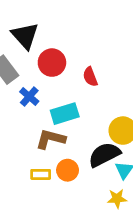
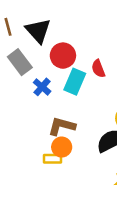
cyan rectangle: (65, 114) -> (75, 82), moved, turned -50
orange circle: (68, 170) -> (62, 147), moved

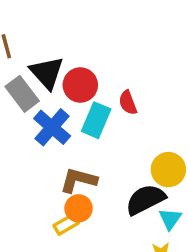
black triangle: (38, 31) -> (47, 73), moved
blue cross: (42, 87) -> (52, 127), size x1.5
yellow rectangle: (53, 159) -> (66, 224), turned -30

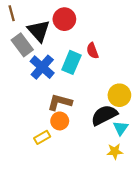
red circle: (80, 85) -> (64, 19), moved
yellow rectangle: (66, 224) -> (42, 137), moved

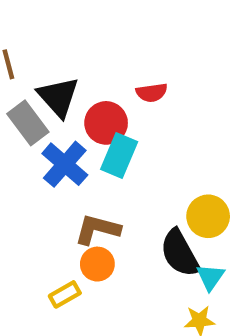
red circle: (64, 19) -> (106, 123), moved
red semicircle: (92, 51) -> (152, 93), moved, turned -77
black semicircle: (104, 115) -> (180, 253), turned -92

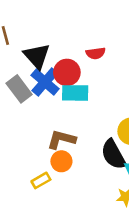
gray rectangle: (28, 123) -> (19, 89), moved
cyan rectangle: (119, 155) -> (75, 93), turned 68
blue cross: (65, 164) -> (45, 82), moved

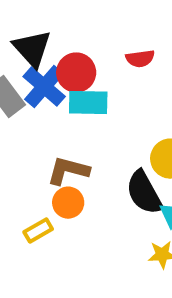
red semicircle: (96, 53) -> (140, 58), moved

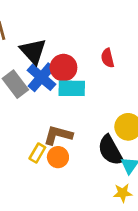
red semicircle: (140, 58) -> (108, 58), turned 84
yellow rectangle: (38, 231) -> (37, 153), moved, turned -30

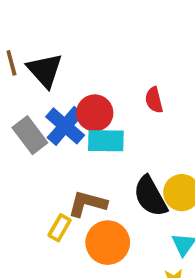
black triangle: (33, 51) -> (45, 70), moved
black semicircle: (110, 150) -> (150, 196), moved
orange circle: (58, 157) -> (108, 243), moved, size x1.5

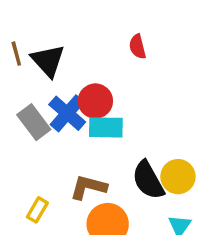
red semicircle: (154, 100) -> (138, 47), moved
yellow rectangle: (60, 228) -> (37, 210), moved

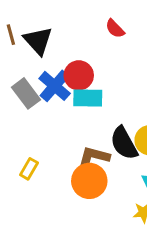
red semicircle: (138, 47) -> (115, 29), turned -30
brown L-shape: (88, 187) -> (94, 157), moved

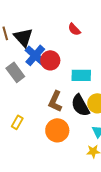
blue cross: (55, 86) -> (35, 55), moved
cyan rectangle: (88, 98) -> (81, 75), moved
brown L-shape: (94, 157) -> (55, 101), moved, turned -80

